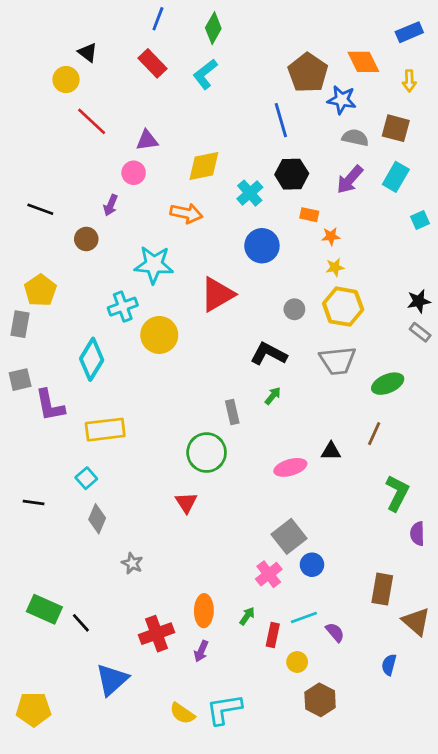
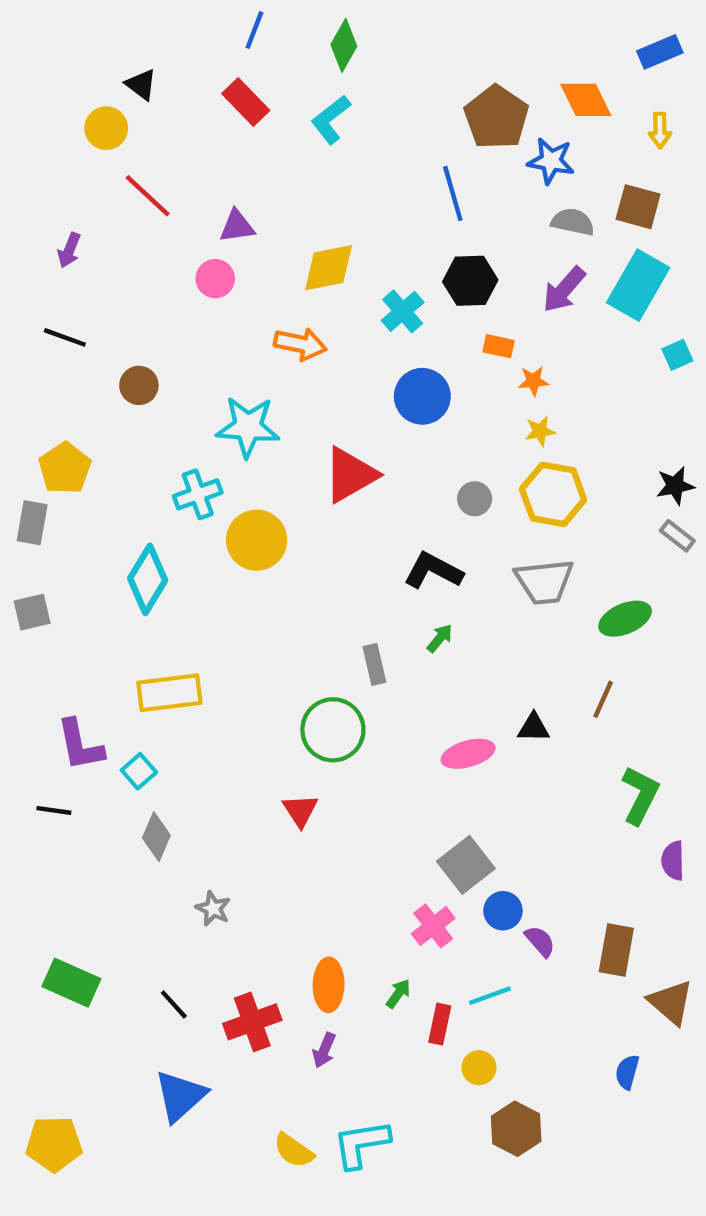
cyan rectangle: (396, 177) -> (638, 285), size x1.4
purple arrow: (111, 205) -> (69, 250), moved
purple L-shape: (50, 405) -> (80, 745), moved
black line: (81, 623) -> (174, 1004), moved
purple semicircle: (335, 632) -> (540, 941), moved

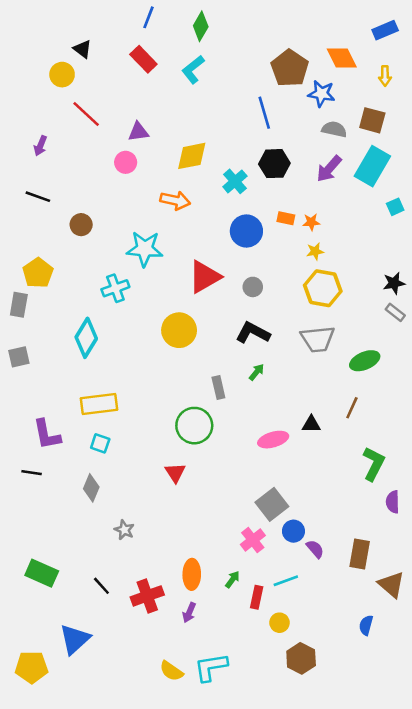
orange rectangle: (499, 346) -> (286, 218), moved
gray circle: (475, 499) -> (253, 287), moved
yellow circle: (257, 540) -> (179, 330), moved
cyan square: (139, 771) -> (100, 443), moved, turned -30
blue triangle: (180, 1096) -> (75, 639), moved

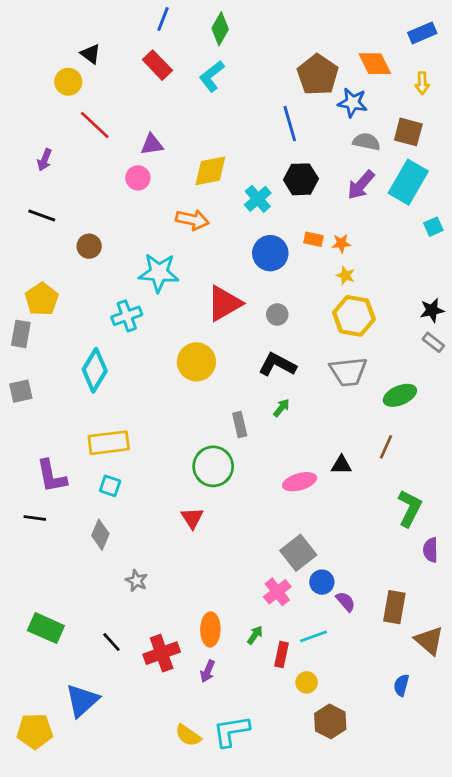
yellow star: (315, 251) -> (346, 275), turned 30

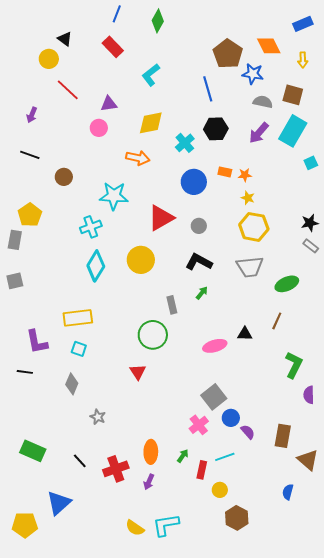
cyan L-shape: (212, 76) -> (151, 75), moved
cyan diamond: (95, 370) -> (96, 266), moved

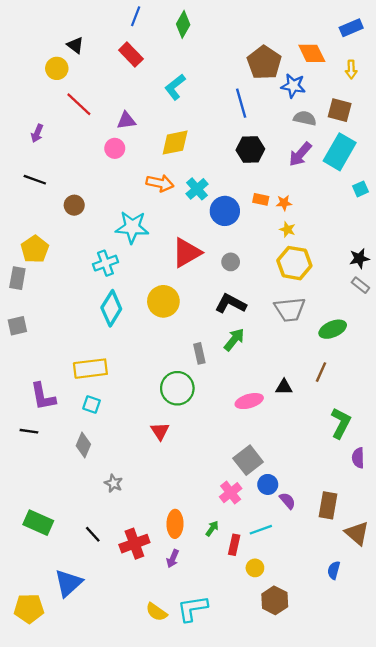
cyan cross: (185, 143) -> (197, 189), moved
green arrow: (202, 293) -> (234, 340), size x1.5

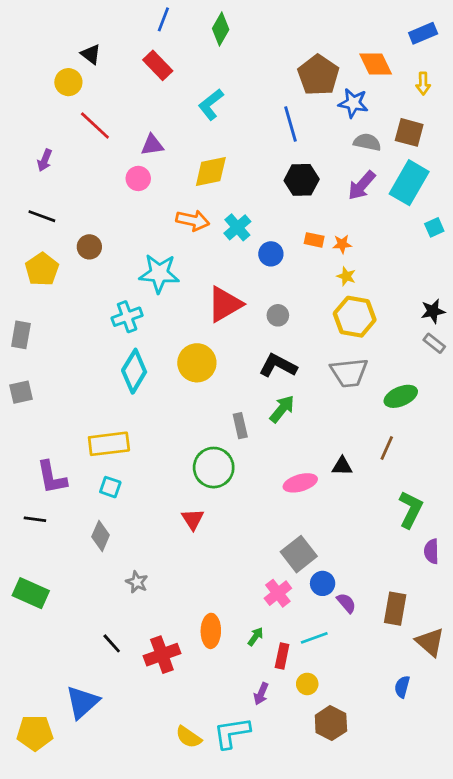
blue circle: (225, 211) -> (271, 254), size x0.7
yellow pentagon: (35, 249) -> (42, 269), moved
green rectangle: (38, 523) -> (31, 593), moved
purple arrow: (173, 559) -> (261, 694), moved

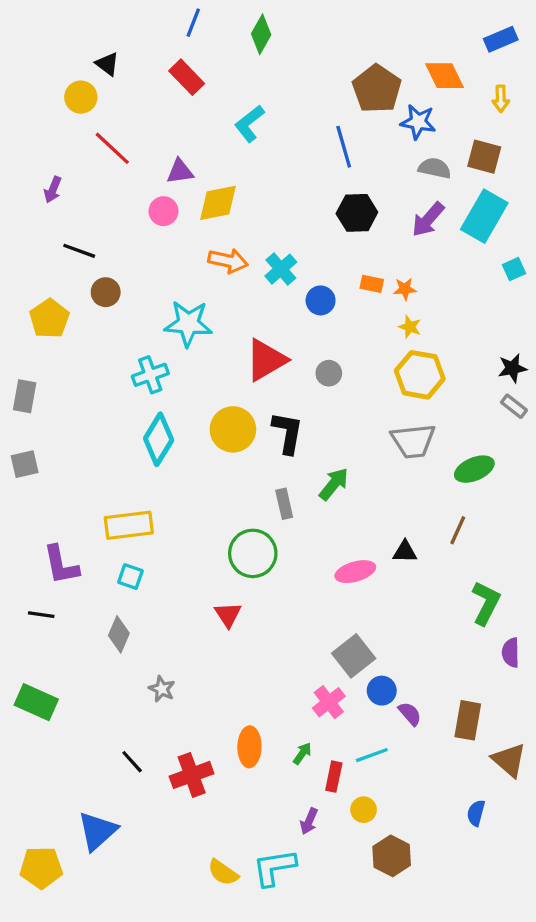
yellow diamond: (211, 171) -> (218, 203), moved
black line: (42, 216) -> (79, 251), moved
black L-shape: (278, 366) -> (287, 433), moved, turned 72

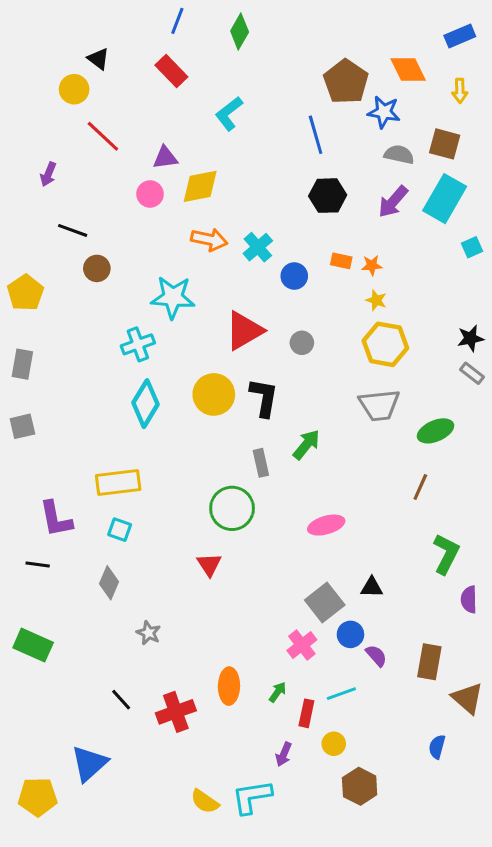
yellow pentagon: (49, 319) -> (25, 293), moved
black triangle: (405, 552) -> (372, 587), moved

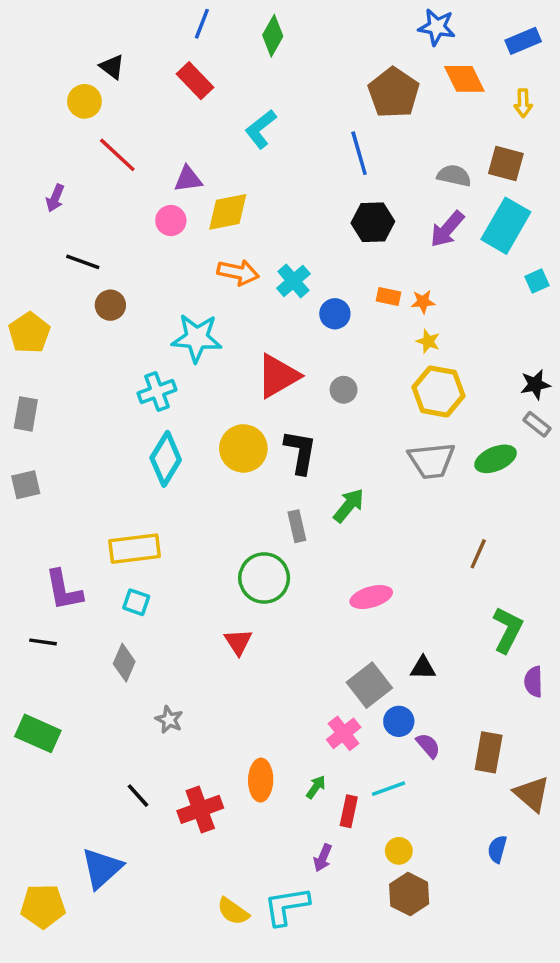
blue star: (384, 112) -> (437, 27), moved
green ellipse: (436, 431) -> (496, 459), moved
yellow circle: (334, 744) -> (399, 851), moved

